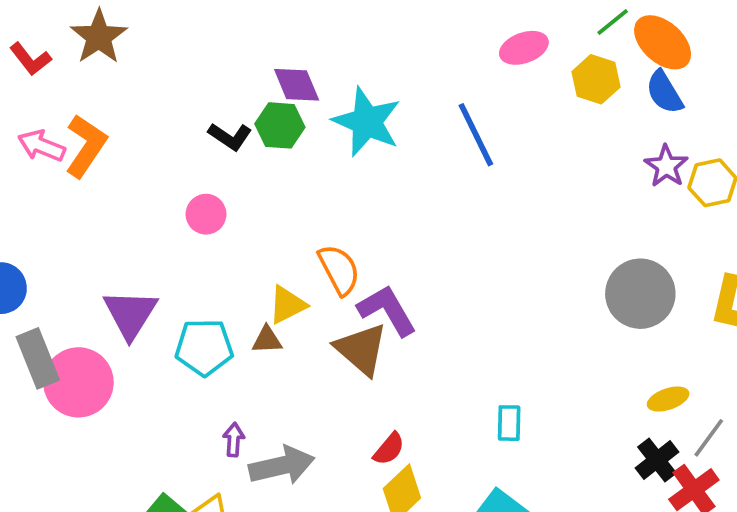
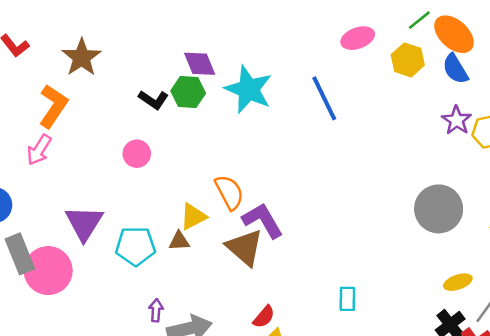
brown star: (99, 37) -> (82, 57), moved
pink arrow: (41, 146) -> (39, 150), moved, turned -80

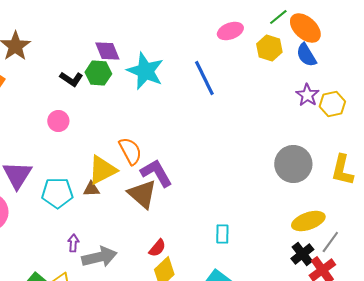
yellow triangle: (193, 217) -> (102, 170), size x1.4
yellow ellipse: (458, 282) -> (308, 221), size x1.5

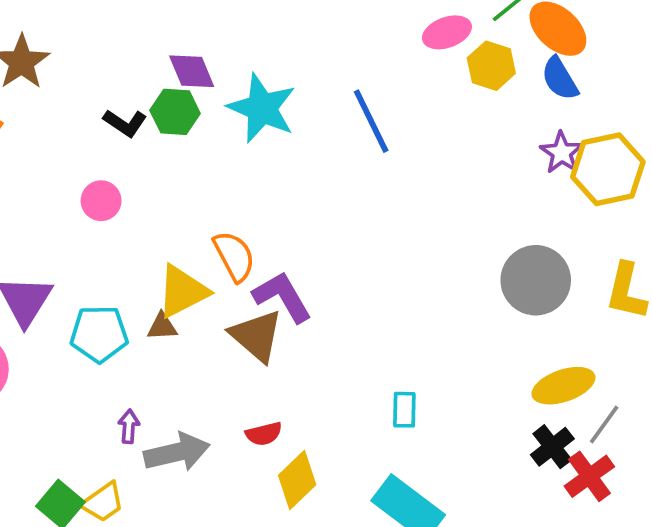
pink ellipse: (230, 31) -> (447, 32), moved
yellow hexagon: (332, 104) -> (608, 169), size x1.5
red semicircle: (157, 248) -> (264, 434), moved, turned 36

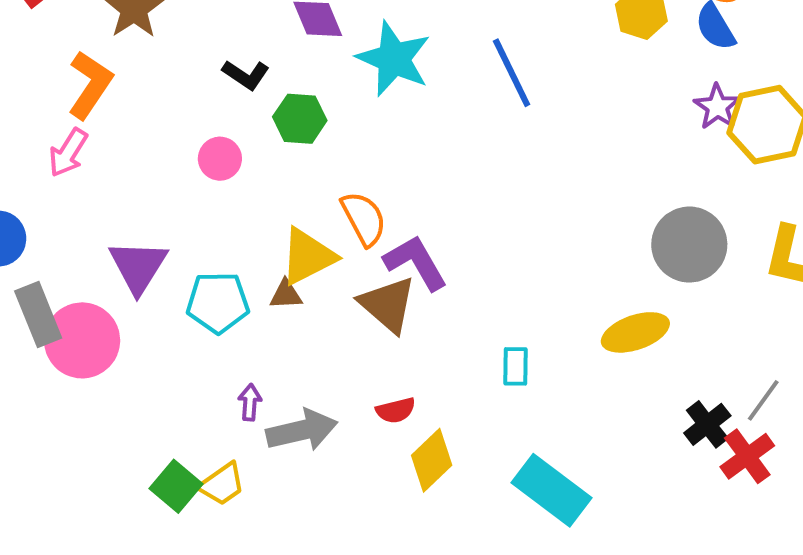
green hexagon: (175, 112) -> (300, 119), moved
yellow ellipse: (563, 386) -> (635, 332), moved
cyan rectangle: (404, 410) -> (516, 366), moved

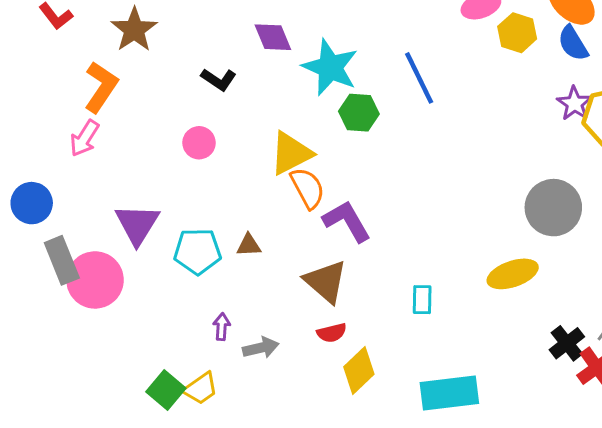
green hexagon: (300, 119) -> (359, 113), moved
yellow triangle: (308, 257) -> (291, 153), moved
brown triangle: (388, 304) -> (326, 281), moved
gray arrow: (302, 430) -> (261, 348), size x0.7
cyan rectangle: (551, 490) -> (449, 393), turned -44

